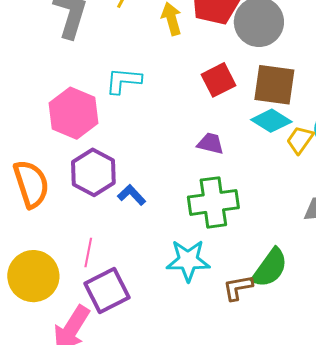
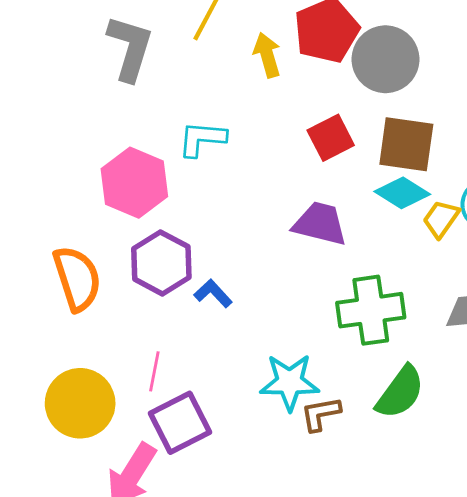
purple trapezoid: (211, 143) -> (320, 224), size x1.5
green cross: (213, 202) -> (371, 310), moved
brown L-shape: (238, 288) -> (321, 414), moved

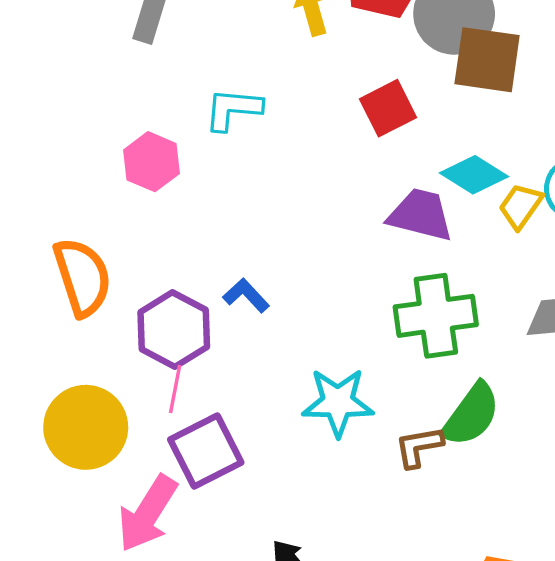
brown square: (406, 144) -> (487, 60), moved
pink hexagon: (134, 183) -> (152, 162), size x0.7
purple trapezoid: (320, 224) -> (421, 215), moved
purple hexagon: (161, 263) -> (174, 330), moved
brown L-shape: (321, 414) -> (419, 447), moved

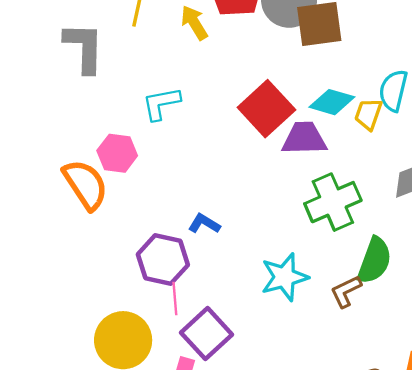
red square: (388, 108) -> (266, 109), moved, size x1.4
orange semicircle: (82, 277) -> (85, 184), moved

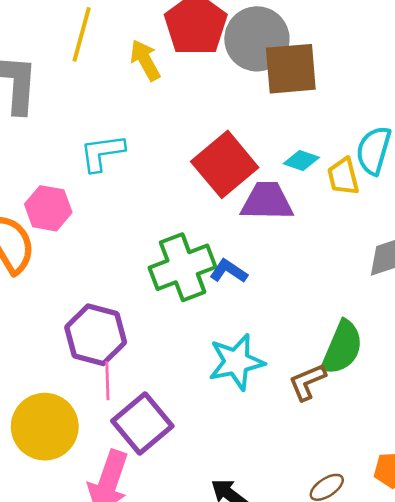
cyan diamond: (332, 102) -> (301, 160), size x0.7
yellow trapezoid: (368, 114) -> (343, 176), turned -36
green cross: (333, 202) -> (183, 267), moved
blue L-shape: (204, 224) -> (229, 271), moved

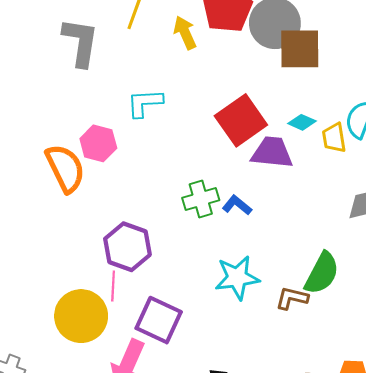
green cross: (183, 267) -> (201, 199), size x0.7
pink line: (107, 381) -> (113, 286), moved
brown L-shape: (307, 382) -> (292, 298), turned 32
purple square: (142, 423) -> (159, 320), turned -30

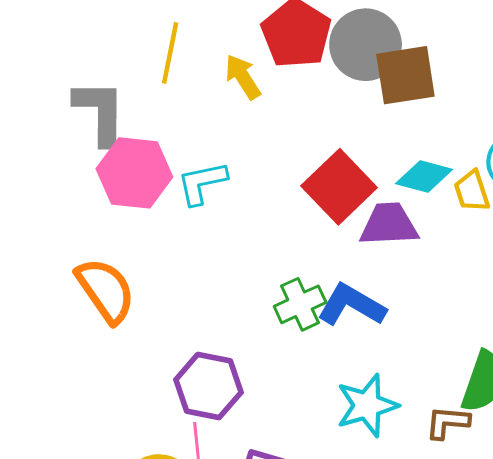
cyan diamond: (302, 122) -> (424, 177), size x1.4
pink hexagon: (98, 143) -> (134, 173), moved, size x1.4
blue L-shape: (237, 205) -> (352, 305), size x1.6

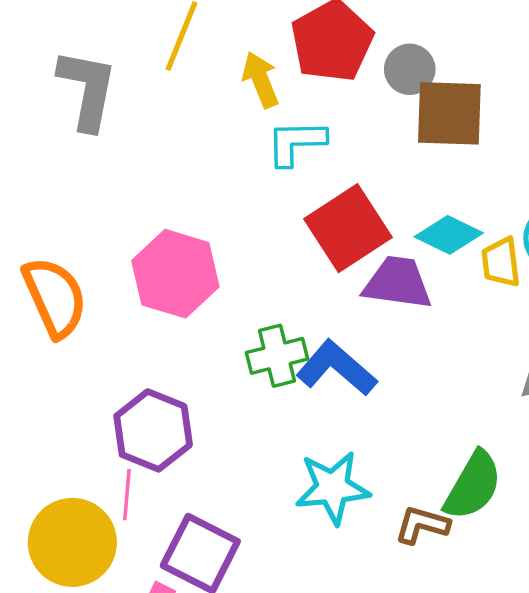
gray circle: (366, 45) -> (410, 69), size x0.6
pink hexagon: (134, 173) -> (175, 274), moved
cyan L-shape: (202, 183) -> (296, 143), moved

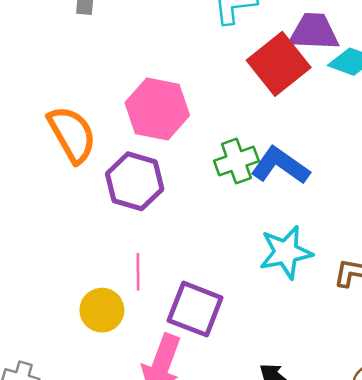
purple trapezoid: (398, 283) -> (314, 32), moved
purple hexagon: (153, 430) -> (135, 181), moved
yellow circle: (72, 542) -> (102, 310), size x0.7

